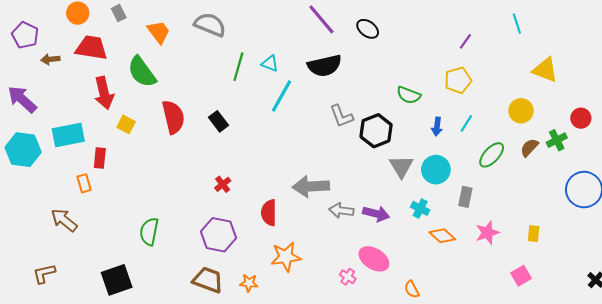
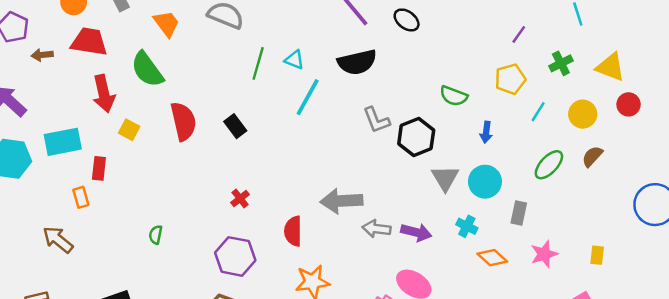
red circle: (581, 118) -> (629, 104), moved
cyan line: (466, 123) -> (538, 112), moved
green cross: (557, 140) -> (561, 63), moved
green semicircle: (149, 232) -> (156, 235), moved, size x0.6

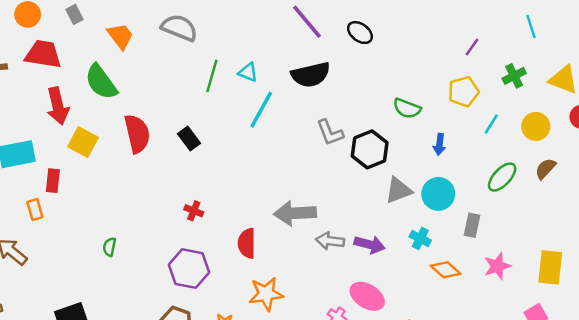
yellow square: (129, 130) -> (83, 142), size x1.4
gray triangle: (445, 178) -> (399, 190), turned 40
red cross: (240, 199) -> (194, 211), turned -30
yellow rectangle: (597, 255) -> (550, 267), size x1.8

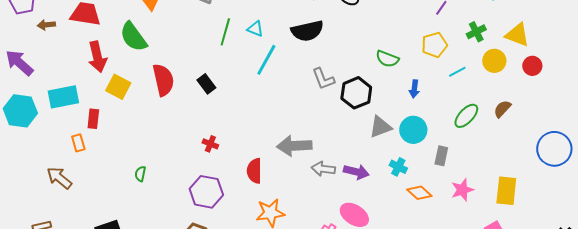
cyan line: (491, 124) -> (457, 72), turned 30
yellow circle: (536, 126) -> (494, 61), moved

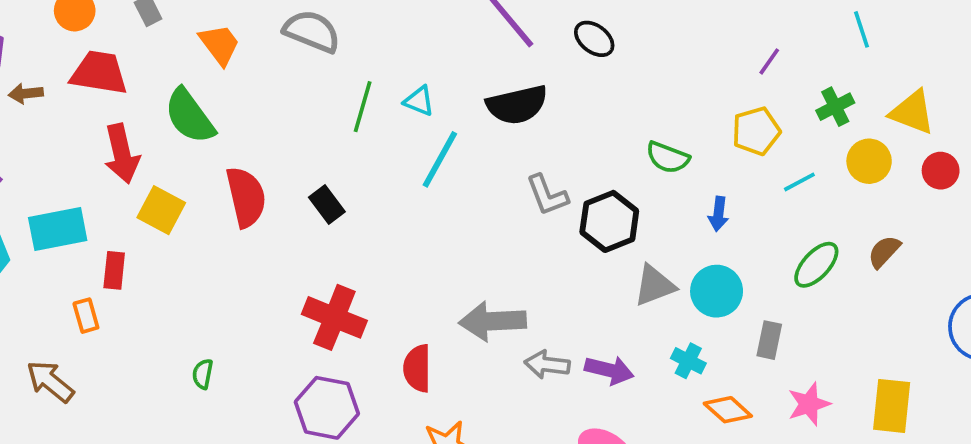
red cross: (210, 144) -> (334, 317), size x2.0

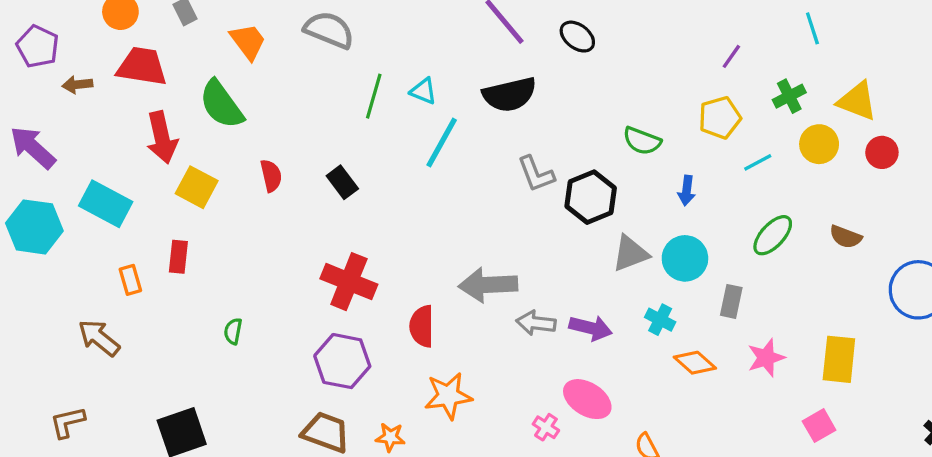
red semicircle: (246, 197) -> (271, 176), size x0.6
cyan rectangle: (58, 229) -> (106, 204), turned 39
brown semicircle: (884, 252) -> (846, 237), moved, turned -112
red rectangle: (114, 270) -> (178, 257), moved

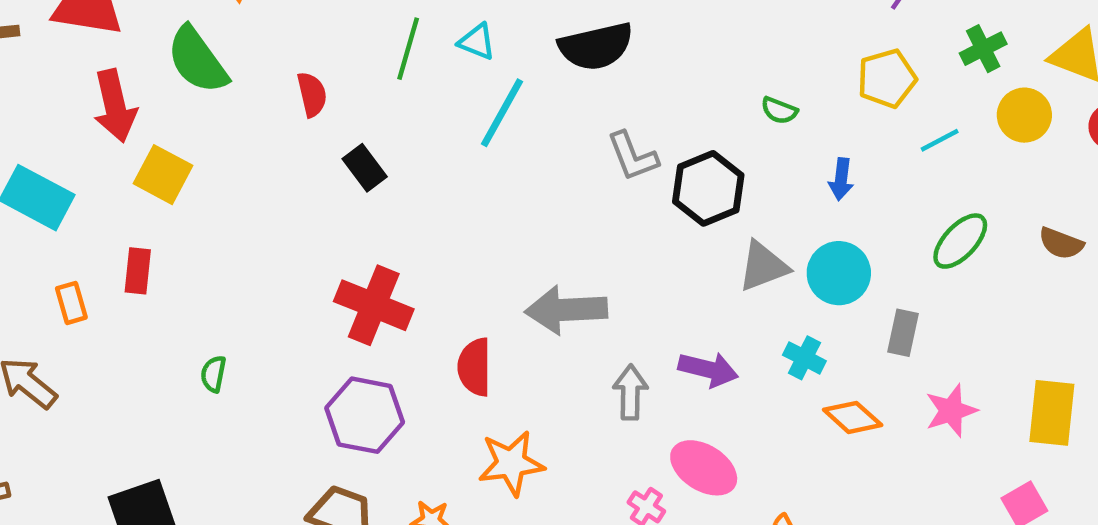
green semicircle: (642, 141) -> (779, 110), size x0.7
red semicircle: (271, 176) -> (312, 94), moved
gray arrow: (536, 323) -> (630, 392), moved, turned 84

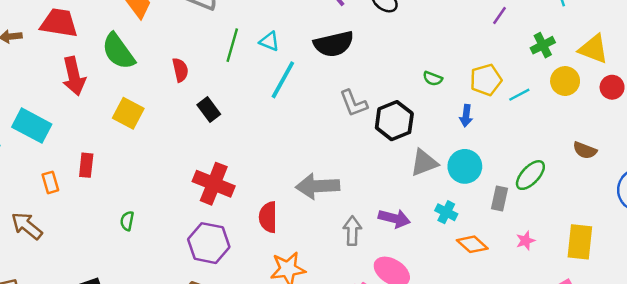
yellow pentagon: (887, 78) -> (486, 80), moved
yellow square: (163, 175) -> (128, 113), moved
green ellipse: (960, 241) -> (530, 175), moved
pink star: (951, 411) -> (525, 241), size x0.7

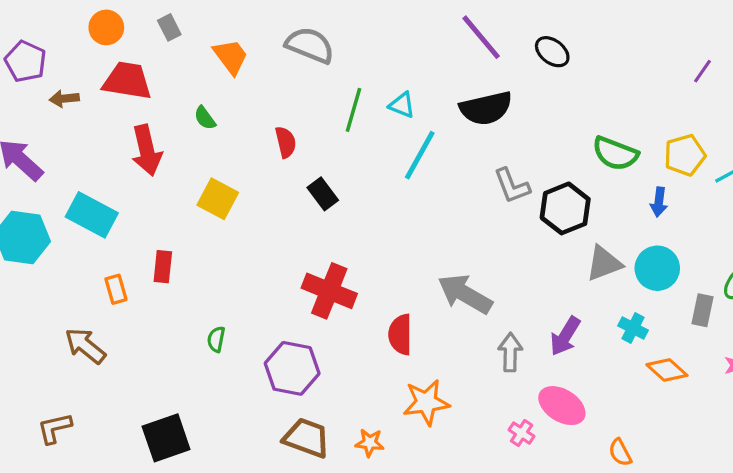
green semicircle: (118, 51) -> (205, 118), size x0.5
green semicircle: (433, 79) -> (615, 153), size x1.8
gray arrow: (318, 186) -> (465, 294), turned 33
purple arrow: (394, 218) -> (565, 336), turned 108
purple hexagon: (209, 243) -> (292, 368), moved

